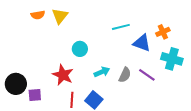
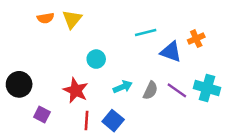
cyan cross: (172, 59) -> (207, 88), moved
black circle: (16, 84) -> (19, 84), moved
purple square: (35, 95) -> (42, 114), turned 32

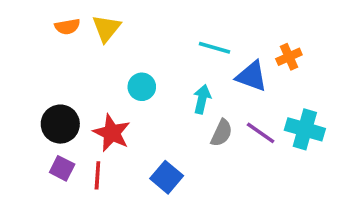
cyan line: (146, 33) -> (214, 48), turned 30
black circle: (19, 84) -> (60, 124), moved
cyan arrow: (123, 87) -> (202, 99), moved, turned -54
red line: (87, 121) -> (97, 175), moved

